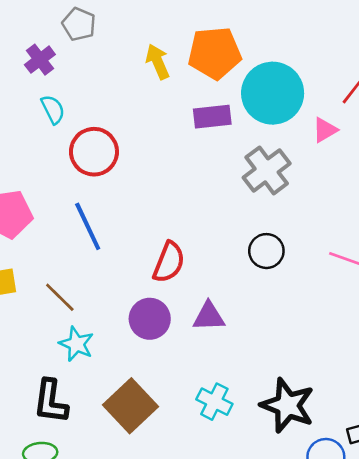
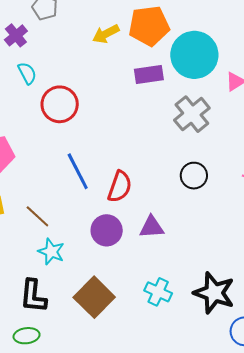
yellow arrow: (158, 62) -> (106, 34), turned -92
blue line: (88, 226) -> (78, 171), moved

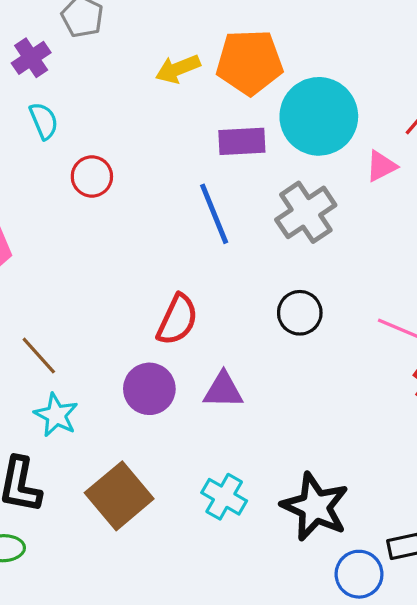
red circle: (60, 104) -> (92, 176), size x0.7
blue line: (78, 171) -> (214, 214), moved

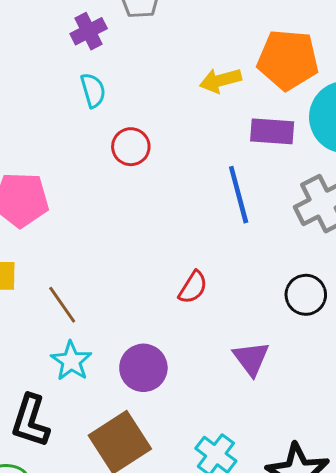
yellow arrow: (178, 69) -> (220, 80), moved
red semicircle: (177, 320) -> (193, 287), size x0.7
purple circle: (149, 389) -> (143, 368), moved
purple triangle: (223, 390) -> (251, 358), moved, turned 45

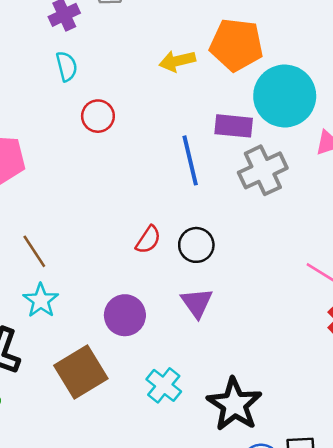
purple rectangle: (272, 131) -> (234, 126), moved
black circle: (306, 295) -> (196, 245), moved
purple circle: (143, 368) -> (125, 315), moved

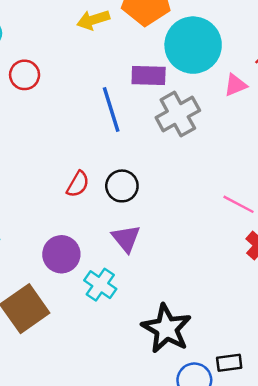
cyan cross: (164, 385) -> (100, 285), moved

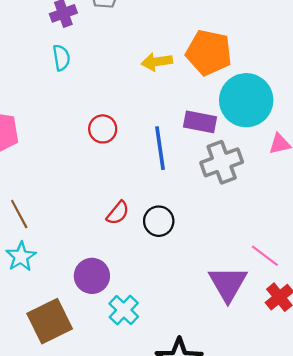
red circle: (25, 75) -> (103, 129), moved
purple triangle: (126, 238) -> (228, 284), moved, size x1.4

